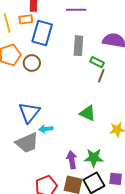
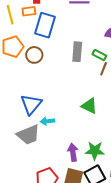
gray rectangle: (78, 46) -> (77, 52), moved

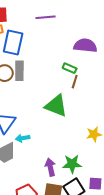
gray rectangle: (77, 52) -> (19, 71), moved
green triangle: (89, 106) -> (56, 106), moved, size x1.4

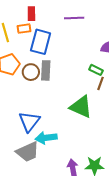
cyan arrow: (23, 138) -> (46, 138), size x1.5

